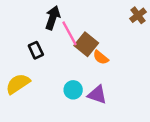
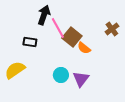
brown cross: (138, 15) -> (112, 29), moved
black rectangle: (36, 50) -> (30, 42), turned -56
purple triangle: (97, 95) -> (81, 79), turned 48

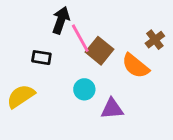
orange semicircle: (84, 48) -> (135, 66), moved, size x1.5
cyan circle: (61, 75) -> (84, 89), moved
purple triangle: (81, 79) -> (112, 109), turned 48

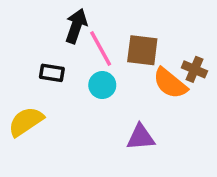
brown cross: (155, 40) -> (194, 69), moved, turned -30
brown square: (100, 51) -> (142, 50), moved, turned -32
cyan circle: (84, 89) -> (102, 85), moved

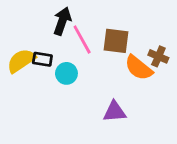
cyan circle: (102, 85) -> (66, 73), moved
yellow semicircle: (26, 122) -> (21, 61), moved

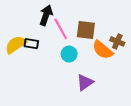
cyan circle: (66, 73) -> (69, 54), moved
purple triangle: (115, 112) -> (85, 82), turned -30

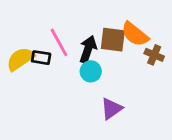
black arrow: (46, 15) -> (88, 49), moved
pink line: (61, 29) -> (59, 42), moved
orange semicircle: (103, 50) -> (135, 34), moved

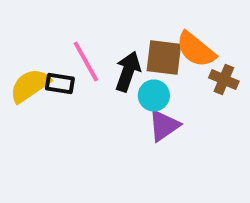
cyan circle: (91, 71) -> (154, 96), moved
purple triangle: (111, 109) -> (164, 125), moved

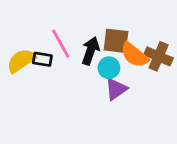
orange semicircle: (196, 50) -> (134, 55), moved
brown cross: (224, 80) -> (159, 56), size x1.4

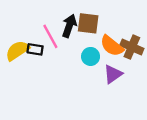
brown square: (116, 41) -> (88, 23), moved
black arrow: (91, 51) -> (69, 26), moved
purple triangle: (116, 89) -> (113, 74), moved

